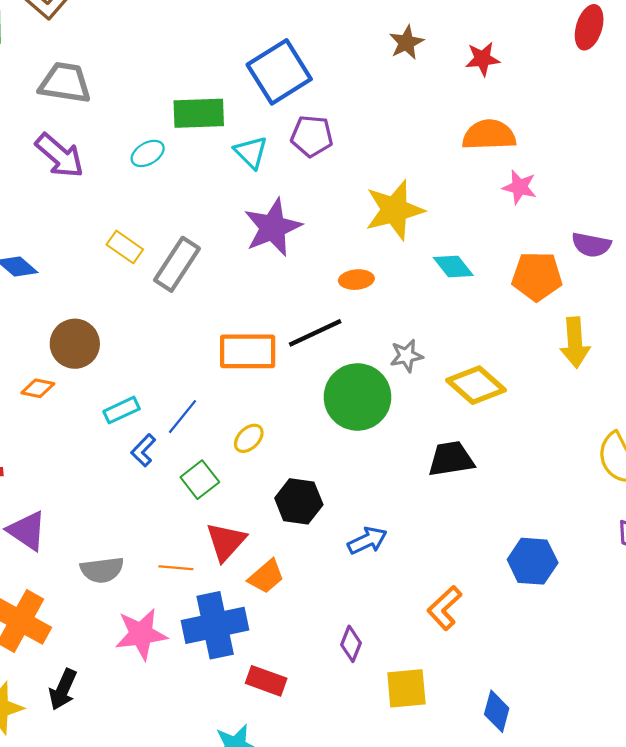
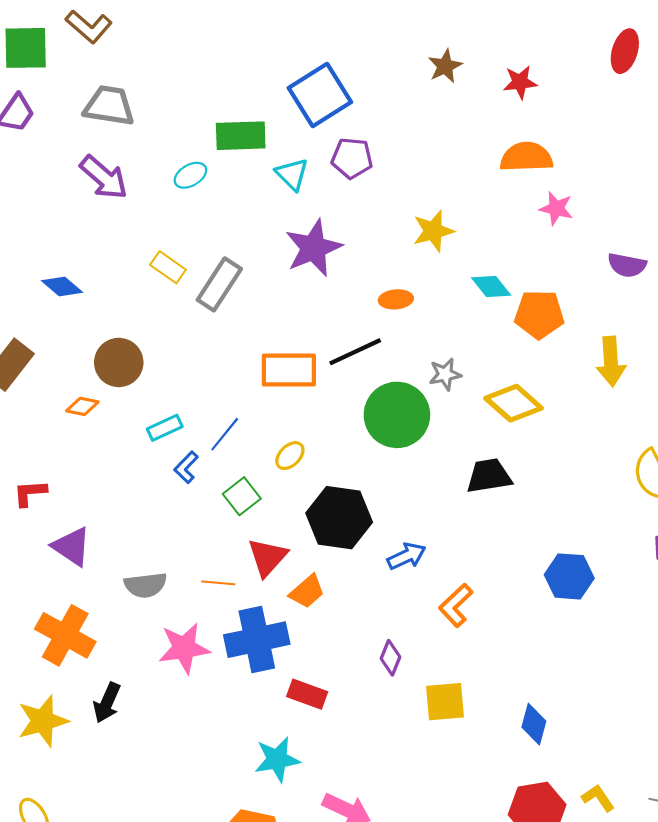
yellow star: (394, 210) -> (433, 231), size x0.7
orange pentagon: (537, 276) -> (539, 314), moved
black hexagon: (299, 501) -> (339, 518), size x1.4
orange L-shape: (444, 608) -> (456, 605), moved

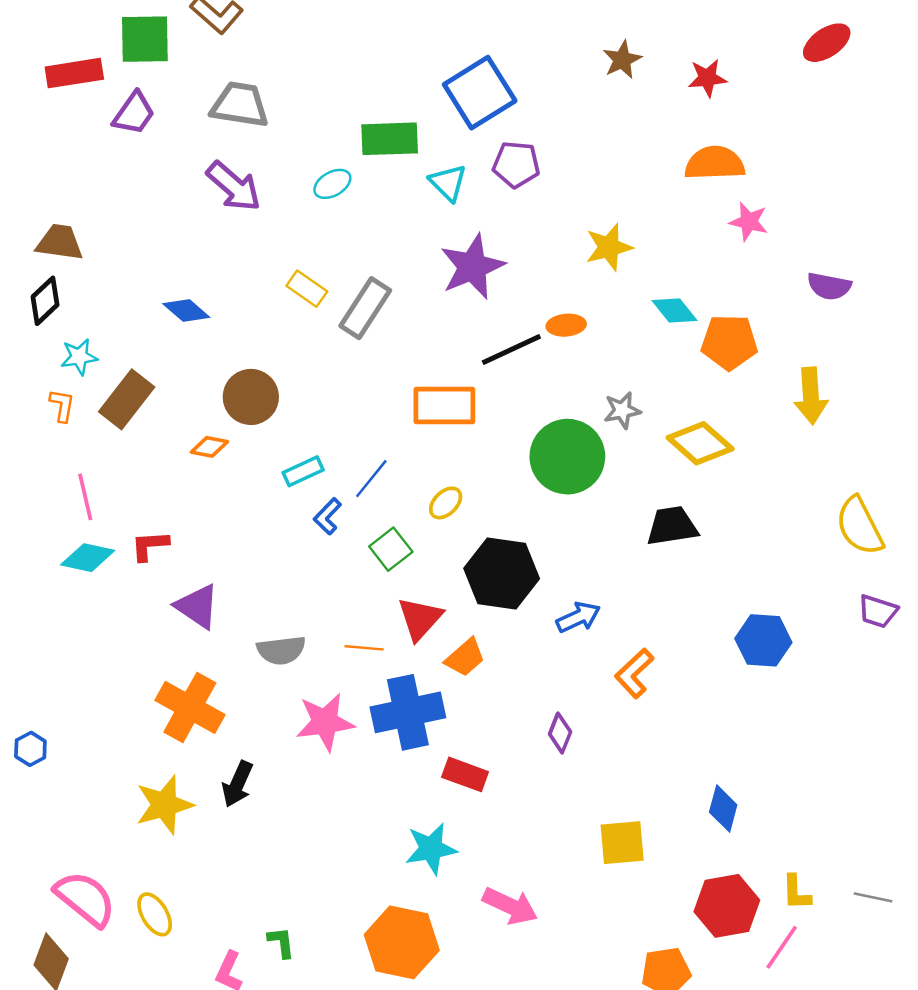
red ellipse: (625, 51) -> (827, 43), turned 39
black line: (355, 352) -> (511, 349), moved
yellow square: (445, 702) -> (622, 843), moved
yellow L-shape: (598, 798) -> (796, 892), turned -148

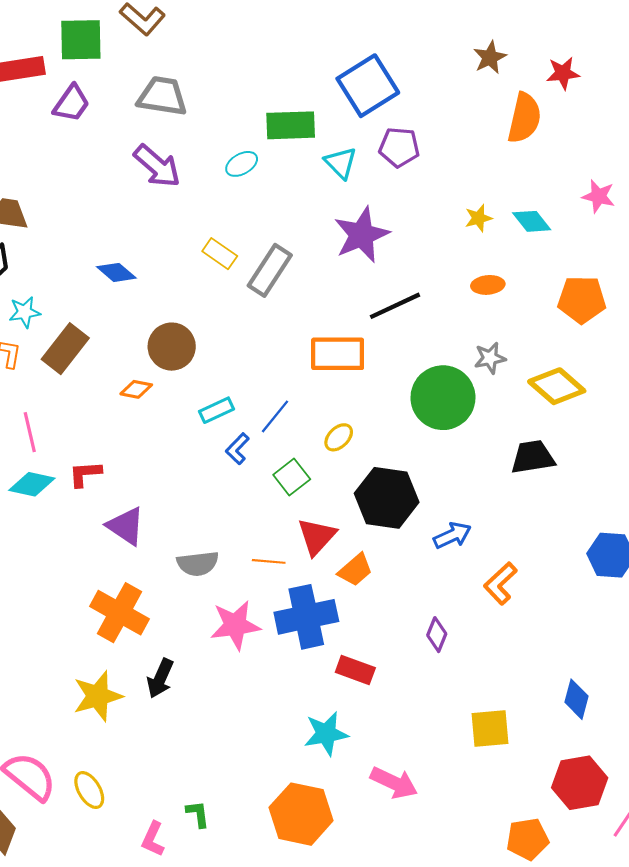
orange semicircle: (715, 163) -> (524, 118), moved, turned 105
yellow star: (609, 247) -> (478, 218), size x0.7
cyan diamond: (674, 311) -> (532, 221), moved
orange ellipse: (566, 325) -> (488, 285), moved

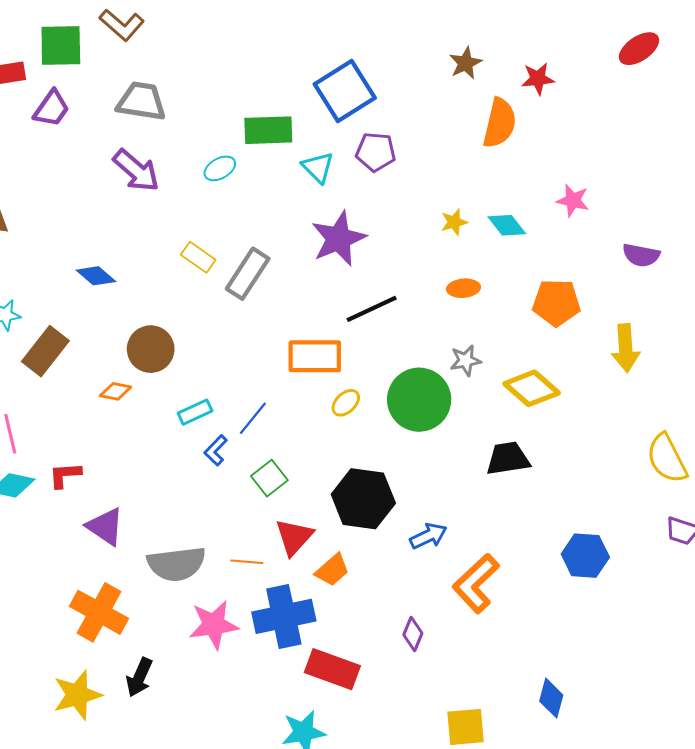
yellow ellipse: (339, 437) -> (346, 403), moved
gray semicircle: (198, 564) -> (176, 564), size x1.4
orange L-shape: (500, 583) -> (476, 583), size x1.4
red rectangle: (355, 670) -> (332, 669), size x1.4

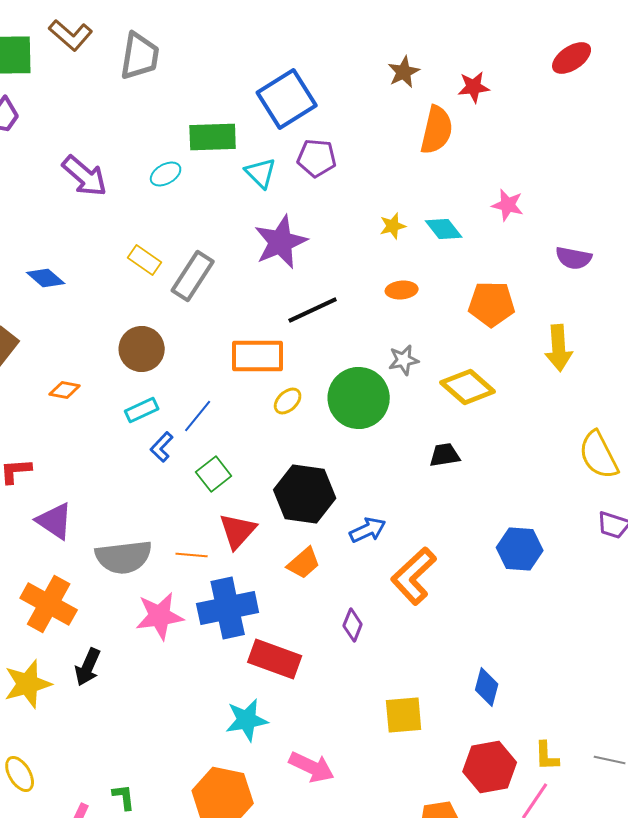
gray trapezoid: (141, 101) -> (140, 56), moved, turned 90
brown circle: (151, 349) -> (142, 349), moved
black trapezoid: (508, 459) -> (445, 455), size x0.7
orange trapezoid: (332, 570) -> (304, 563), moved

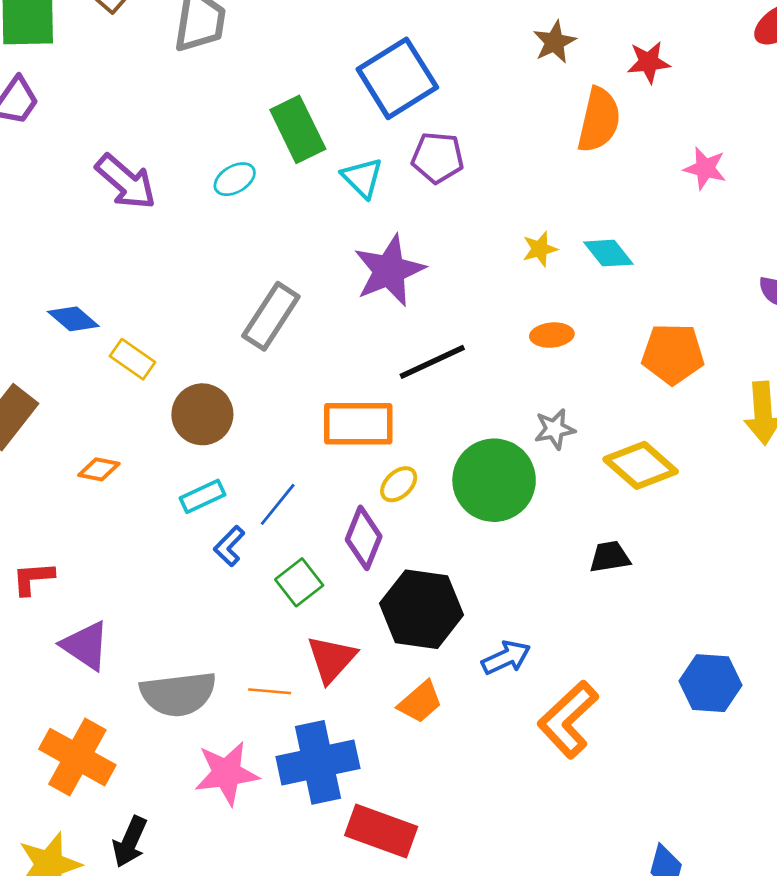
green rectangle: (213, 137) -> (298, 129), turned 66
pink star: (508, 205) -> (705, 168), moved
yellow rectangle: (145, 260) -> (133, 359), moved
purple diamond: (353, 625) -> (364, 538), moved, size x1.4

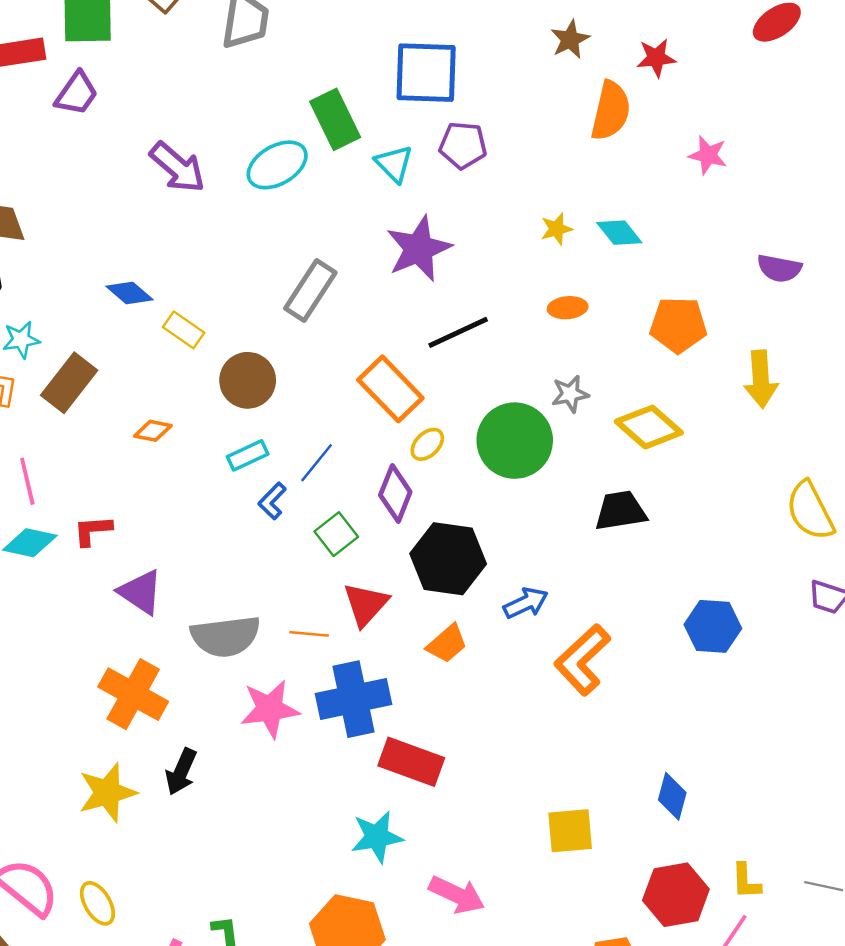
blue square: (397, 78) -> (426, 73), turned 34
cyan ellipse: (235, 179) -> (277, 165), size x1.6
orange rectangle: (358, 424) -> (390, 389), turned 46
black trapezoid: (610, 557) -> (621, 511), size x1.4

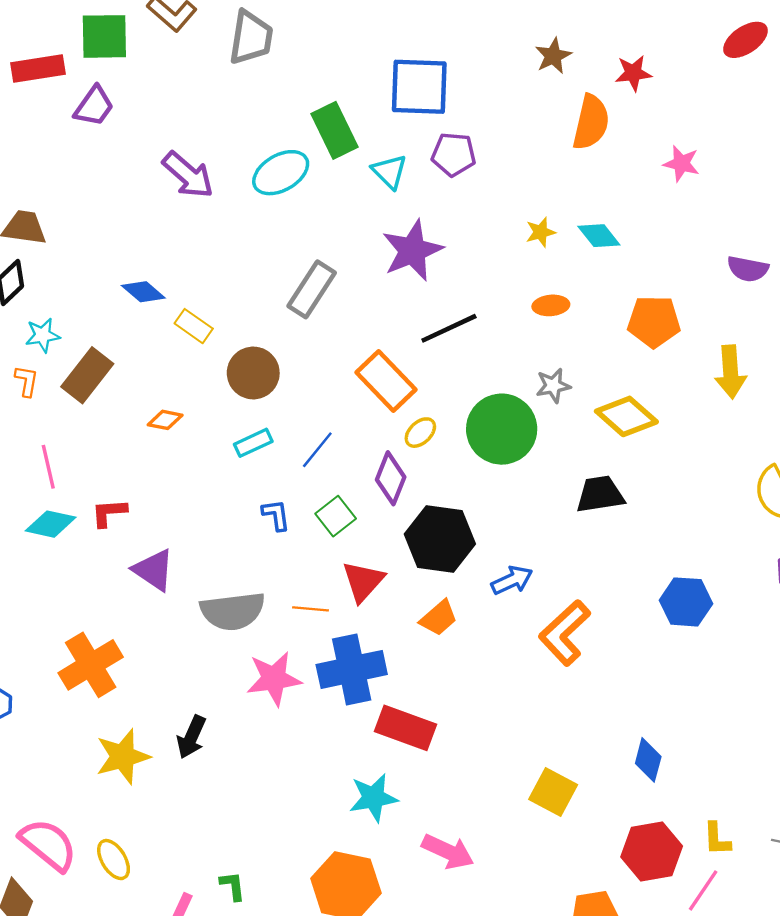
blue L-shape: (272, 501) -> (276, 515), moved, turned 128
orange cross: (133, 694) -> (91, 665), moved, turned 30
yellow square: (570, 831) -> (553, 792), turned 33

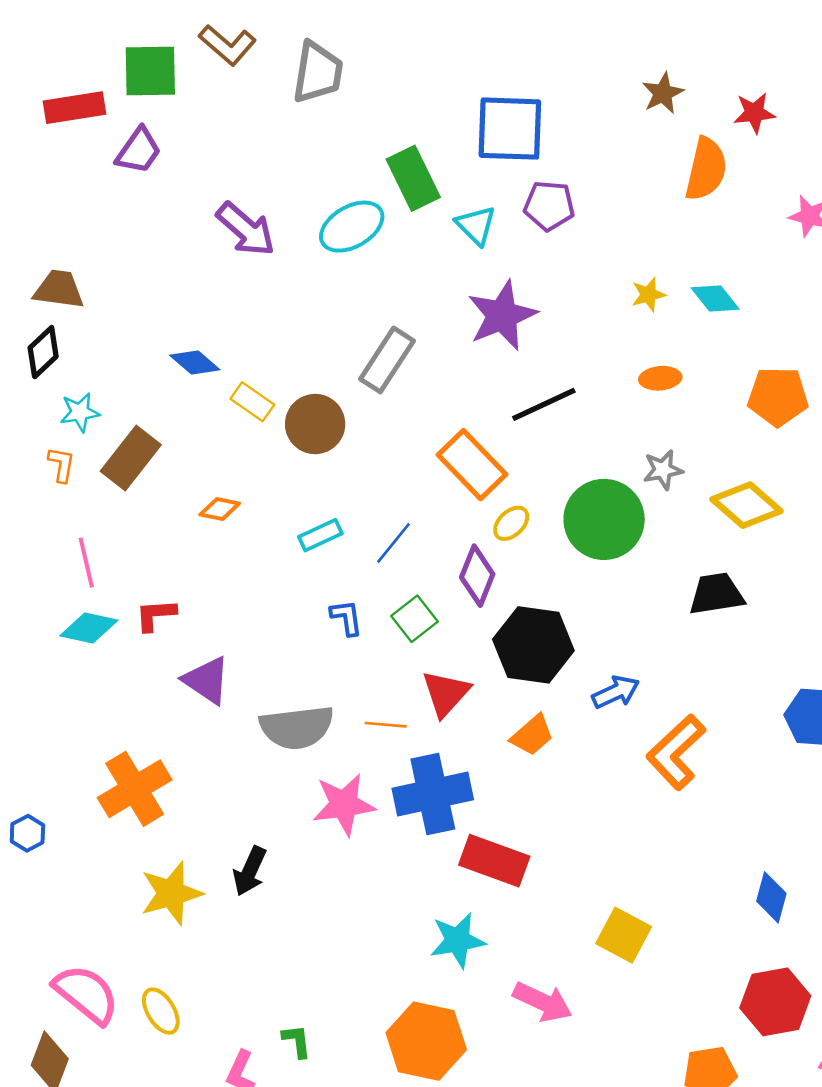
brown circle: (253, 373) -> (315, 424), moved
yellow square: (553, 792) -> (624, 935), moved

